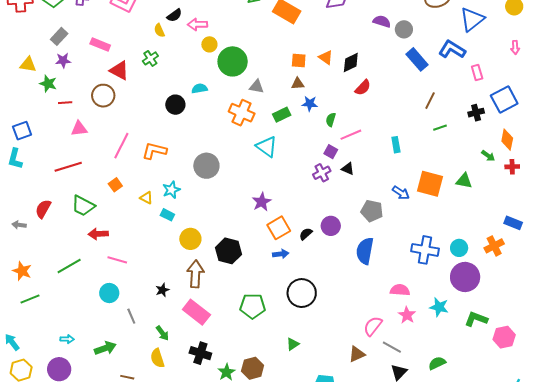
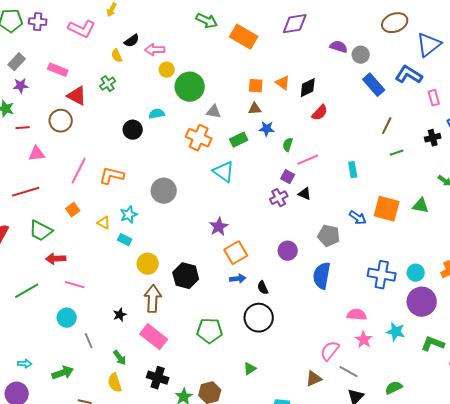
black semicircle: (306, 234) -> (263, 288), moved, turned -72

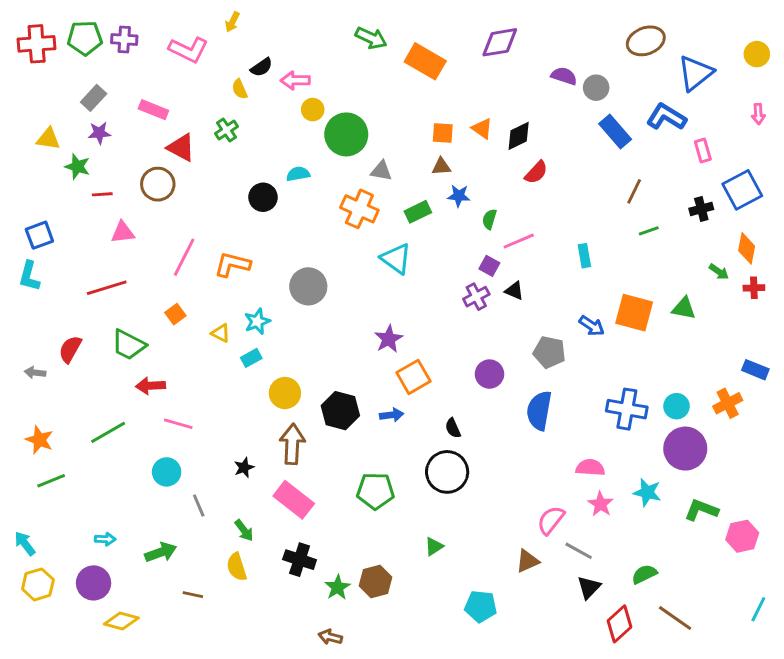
cyan rectangle: (125, 240) -> (251, 358), turned -56
blue arrow: (238, 279) -> (392, 415), moved

